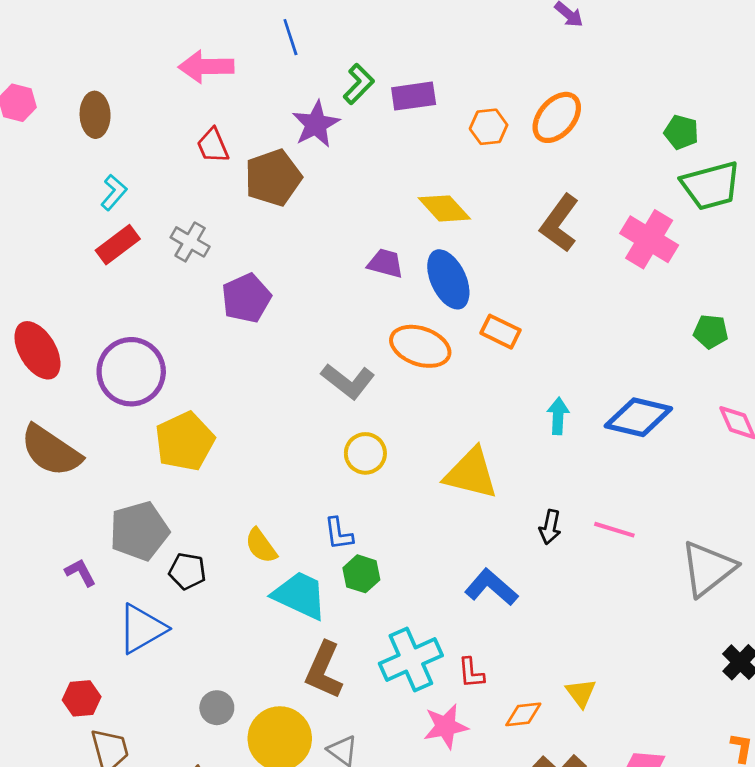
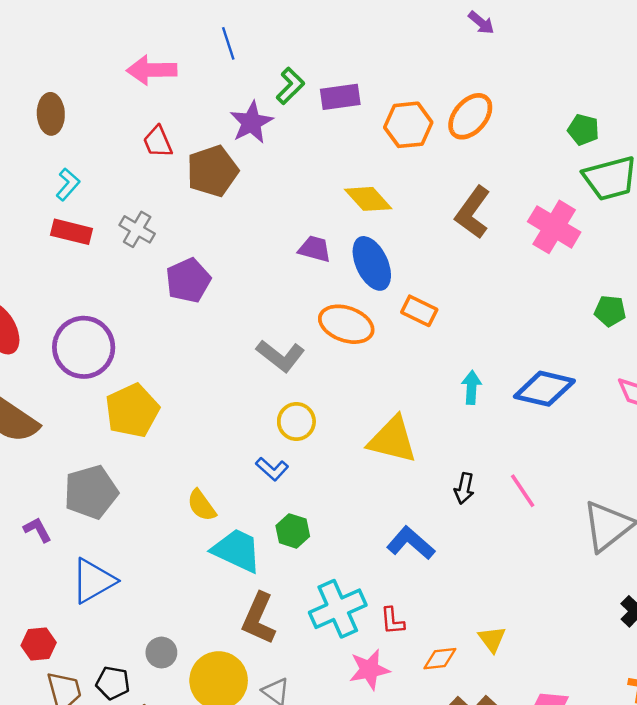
orange hexagon: (489, 127) -> (408, 125), size x1.4
red rectangle: (118, 245) -> (71, 232), turned 51
pink line: (614, 530) -> (523, 491), turned 39
blue L-shape: (339, 534) -> (272, 469), moved, turned -40
black pentagon: (187, 571) -> (113, 683), moved

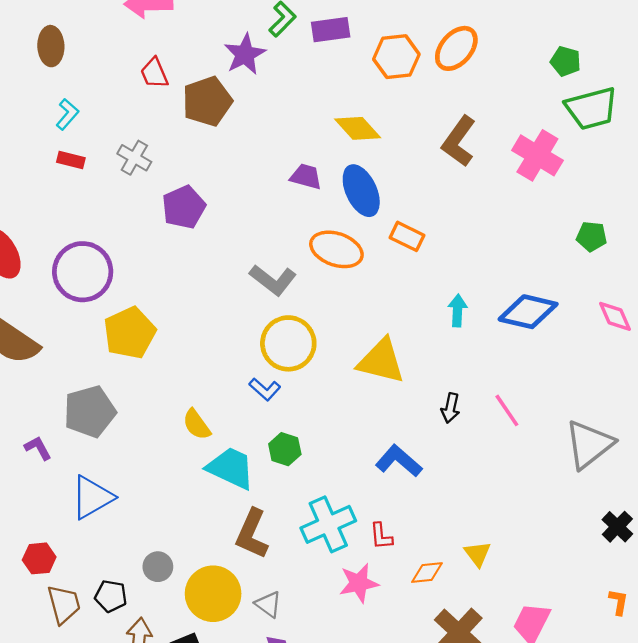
red rectangle: (71, 232) -> (71, 160), size x0.7
yellow circle: (296, 422) -> (288, 343), size x1.5

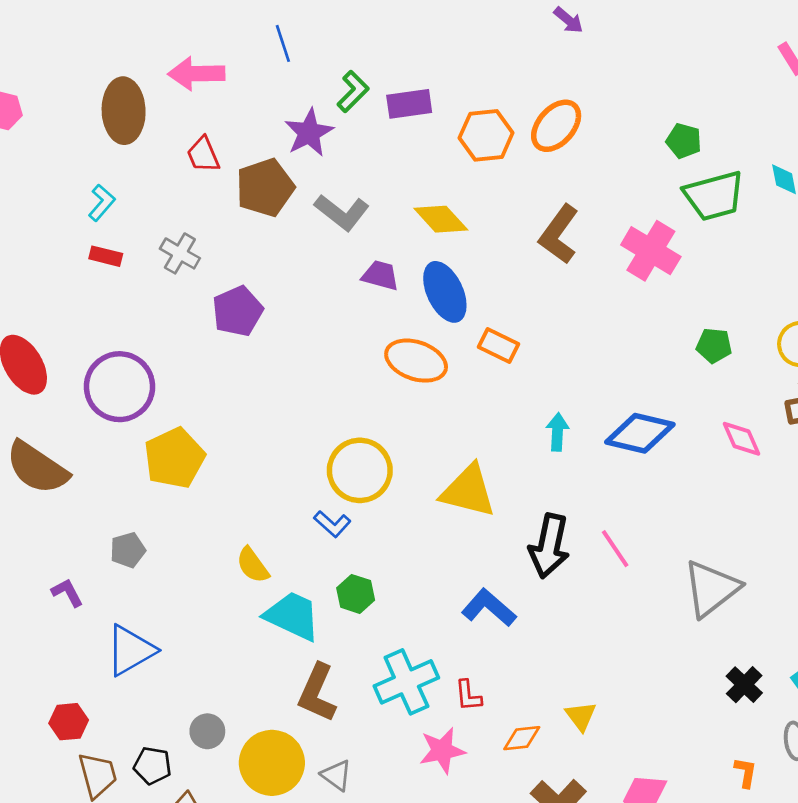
brown ellipse: (51, 46) -> (124, 111), moved, size x1.4
gray L-shape: (273, 280) -> (342, 212), moved
black arrow: (450, 408) -> (549, 546), size x1.8
gray pentagon: (90, 412) -> (128, 550), size x0.6

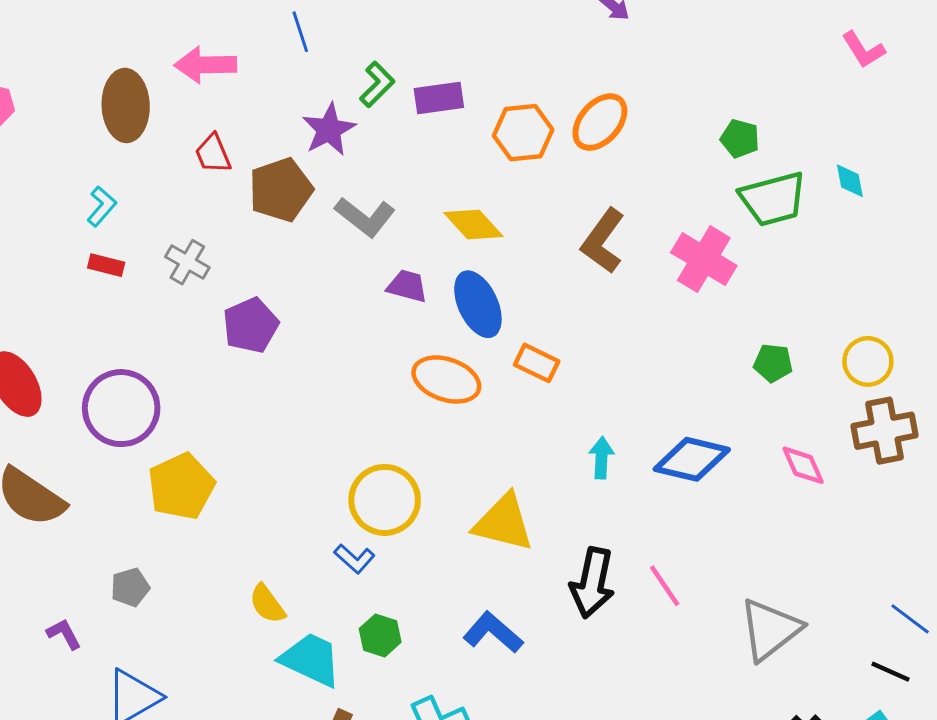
blue L-shape: (489, 608) -> (493, 632), moved

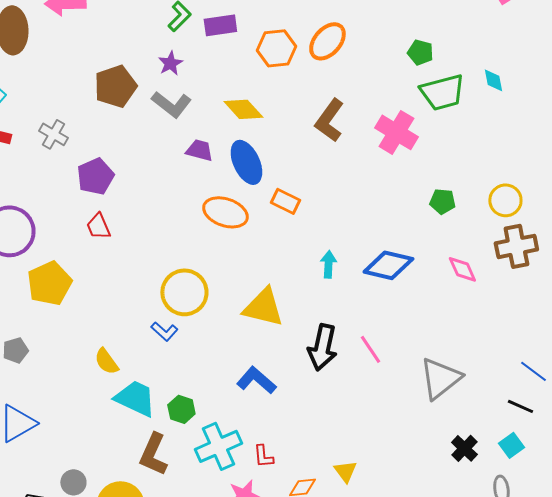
purple star: (329, 130) -> (170, 63), moved, size x0.7
red trapezoid: (213, 154) -> (98, 226), moved
green hexagon: (380, 635) -> (181, 409), moved

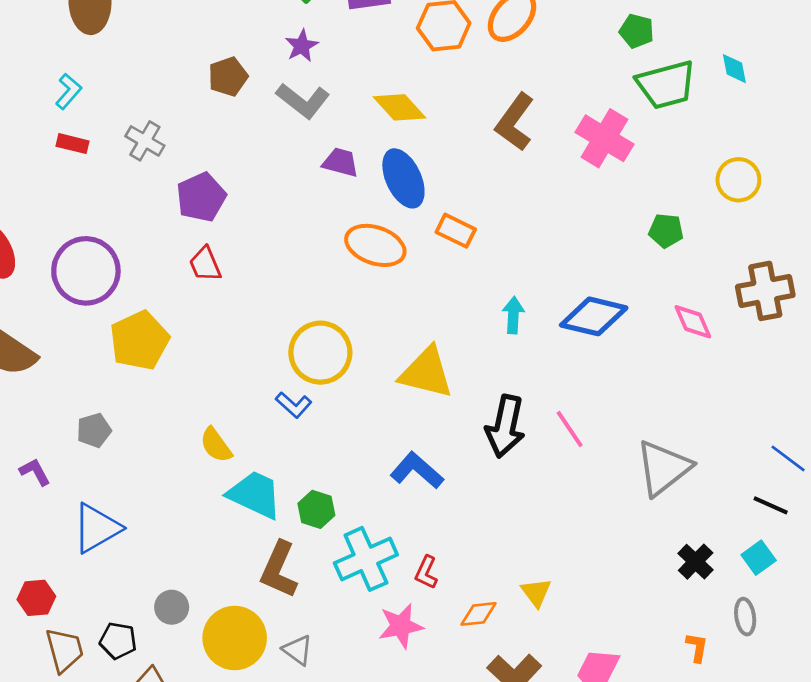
brown pentagon: (115, 86) -> (228, 77), size x0.7
yellow circle: (505, 200) -> (738, 180), moved
red L-shape: (263, 456) -> (426, 572), turned 30

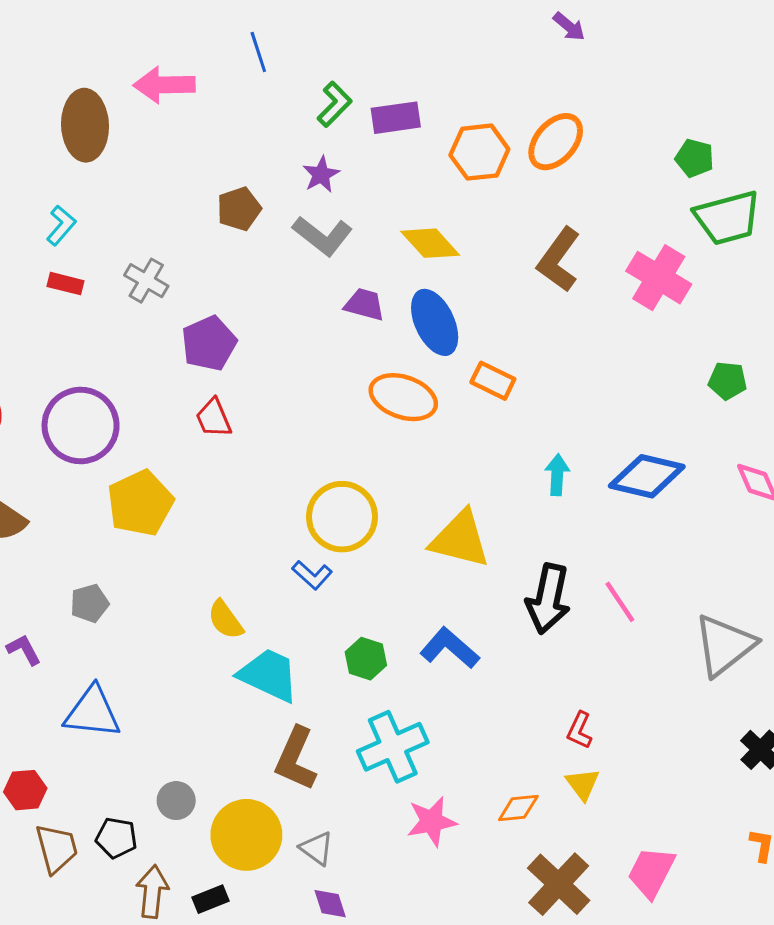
green hexagon: (316, 509) -> (366, 659), moved
blue triangle: (97, 528) -> (92, 712), turned 36
red L-shape: (426, 572) -> (580, 730), moved

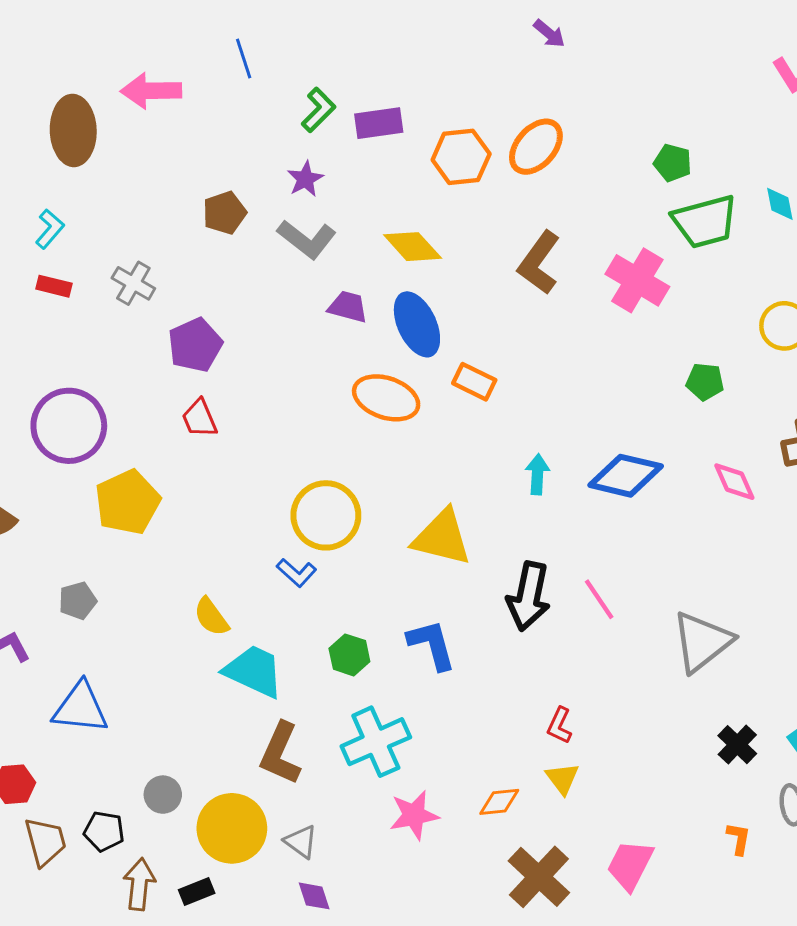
blue L-shape: (450, 648) -> (432, 645), turned 34

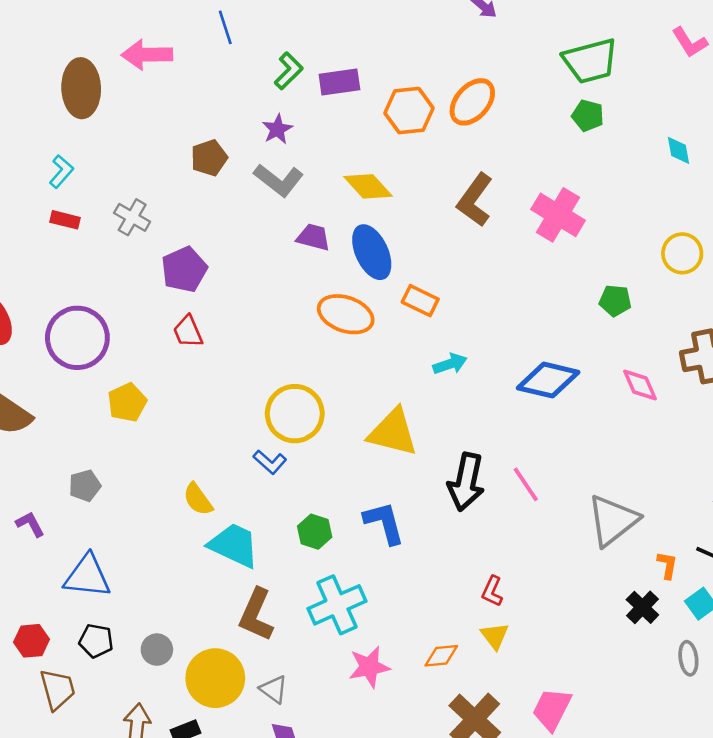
green trapezoid: (705, 222) -> (590, 61), moved
cyan arrow: (537, 474) -> (450, 364), moved, turned 68
yellow pentagon: (128, 502) -> (127, 402), size x0.7
black pentagon: (104, 831) -> (96, 641), moved
orange L-shape: (739, 839) -> (667, 565), moved

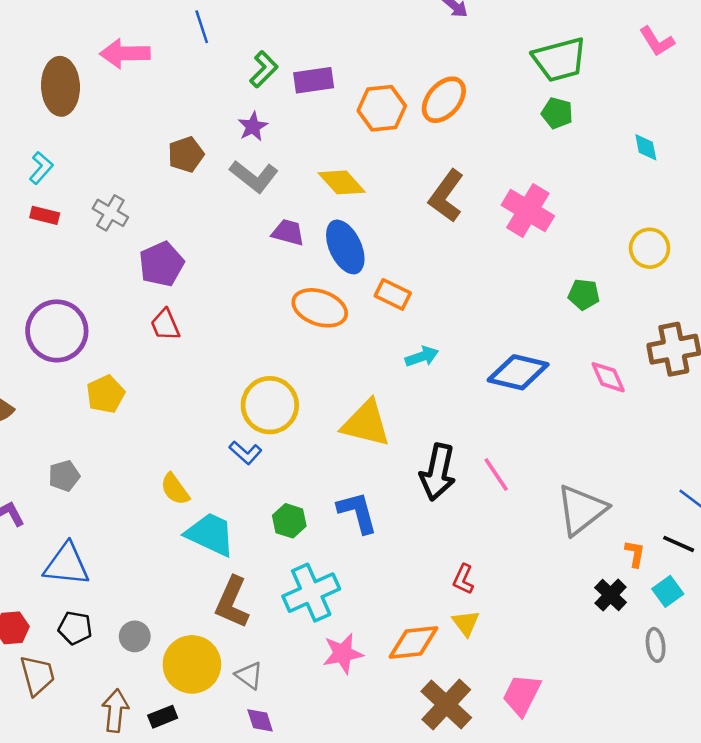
orange diamond: (441, 656) -> (413, 643), size x1.5

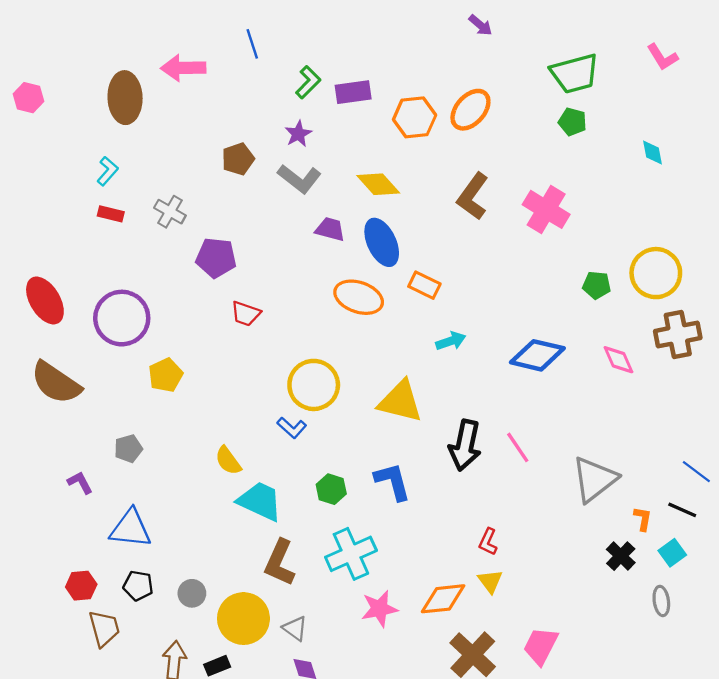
yellow circle: (650, 248) -> (656, 273), moved, size x1.4
purple pentagon: (161, 264) -> (216, 258), turned 30
red trapezoid: (165, 325) -> (246, 314), moved, turned -48

